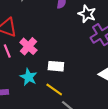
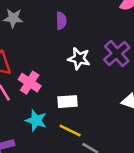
white star: (87, 14) -> (79, 59), moved

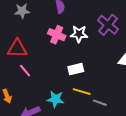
pink cross: (30, 83) -> (57, 35), moved
cyan star: (36, 120) -> (55, 99), moved

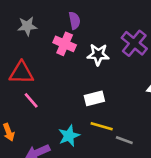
pink cross: (57, 35) -> (65, 44), moved
cyan star: (55, 99) -> (69, 136), turned -30

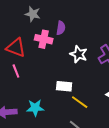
purple semicircle: (74, 21) -> (61, 28), moved
pink cross: (65, 44) -> (44, 39), moved, turned -30
yellow line: (102, 126) -> (80, 102), moved

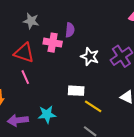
gray star: (33, 14) -> (31, 21), moved

